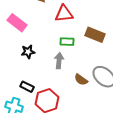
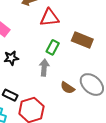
green rectangle: (67, 42) -> (53, 47), turned -64

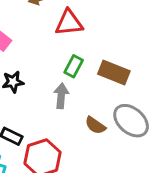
brown rectangle: (82, 40) -> (114, 73), moved

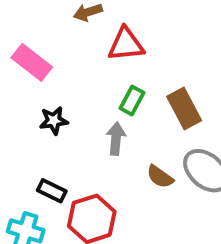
brown rectangle: (114, 73) -> (184, 109), turned 40

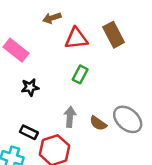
brown rectangle: (184, 109) -> (114, 35), moved
gray arrow: (116, 139) -> (70, 117), moved

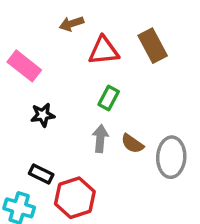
gray arrow: (70, 117) -> (100, 139), moved
gray ellipse: (128, 119) -> (171, 157), turned 52
brown semicircle: (98, 123) -> (132, 144), moved

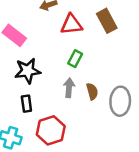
black star: (43, 115) -> (28, 71), size x1.5
brown semicircle: (132, 144) -> (92, 91), turned -140
black rectangle: (41, 174) -> (26, 104), moved, turned 56

